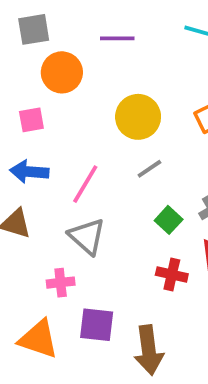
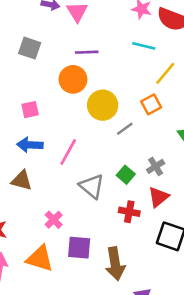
gray square: (34, 29) -> (30, 48), turned 30
orange circle: (62, 72) -> (73, 79), moved
gray line: (149, 169) -> (125, 129), moved
gray triangle: (87, 236) -> (92, 186), moved
pink cross: (61, 283) -> (54, 220), turned -36

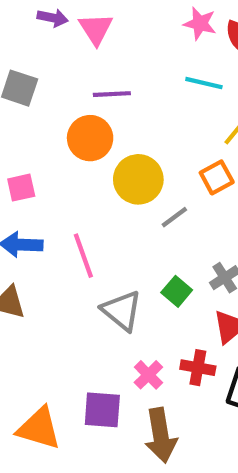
pink line: (68, 152) -> (83, 256), turned -48
red cross: (129, 212) -> (198, 368), moved
pink cross: (54, 220) -> (148, 375), moved

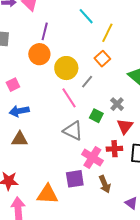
cyan line: (204, 83) -> (86, 16), turned 48
purple line: (112, 94) -> (45, 31), turned -60
pink line: (83, 256) -> (69, 98), moved
pink cross: (148, 375) -> (92, 157), size x1.5
brown arrow: (161, 435) -> (105, 184), size x0.7

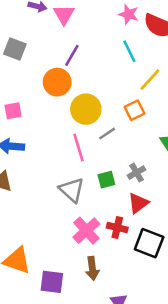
green square: (96, 116) -> (106, 180), turned 32
purple square: (75, 179) -> (52, 282), moved

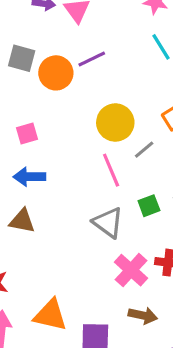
purple line: (72, 55) -> (92, 59), turned 40
orange circle: (57, 82) -> (56, 73), moved
brown arrow: (92, 268) -> (143, 315), turned -65

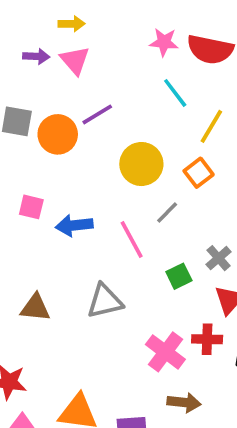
yellow circle: (115, 123) -> (141, 164), moved
pink square: (27, 134) -> (31, 207), turned 35
blue arrow: (29, 177) -> (74, 225), moved
gray triangle: (108, 223) -> (105, 301), moved, turned -44

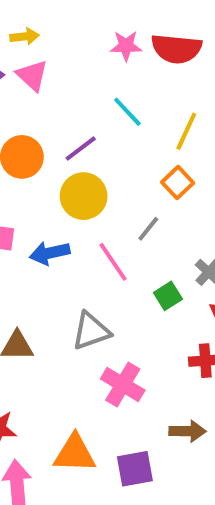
cyan line: (175, 93) -> (127, 112), moved
purple line: (97, 114) -> (81, 148), moved
yellow circle: (141, 164) -> (84, 196), moved
pink cross: (165, 352) -> (123, 385), moved

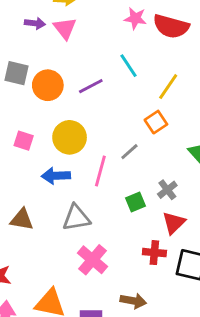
yellow circle: (84, 196) -> (70, 137), moved
blue arrow: (50, 253) -> (56, 176), moved
pink line: (113, 262) -> (100, 171), turned 40

